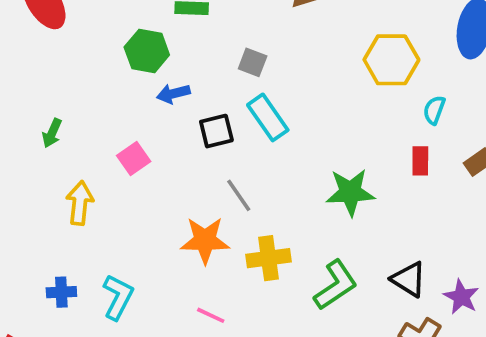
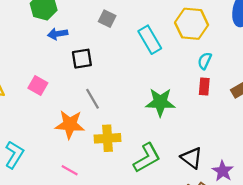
cyan semicircle: (434, 110) -> (205, 61), moved
cyan rectangle: (268, 117) -> (150, 40), moved
pink square: (134, 159) -> (38, 86), moved, turned -30

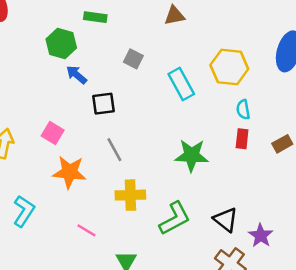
blue arrow: (58, 34) -> (77, 75), turned 48
cyan semicircle: (205, 61) -> (243, 110), turned -36
orange star: (70, 124) -> (69, 172), moved

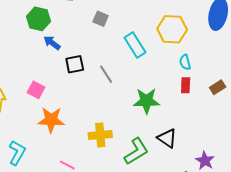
gray square: (133, 59) -> (101, 19), moved
gray line: (114, 150) -> (106, 74), moved
black triangle: (226, 220) -> (167, 138), moved

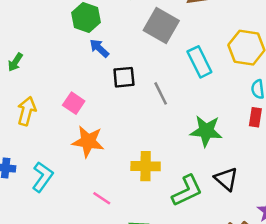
gray square: (101, 19) -> (161, 26), size x1.8

